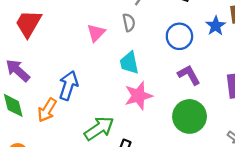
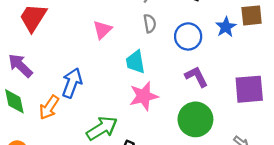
gray semicircle: (129, 22) -> (150, 23), moved

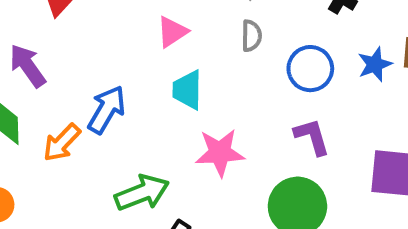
cyan trapezoid: (135, 62) -> (187, 90), moved

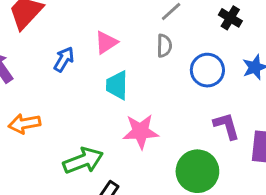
blue arrow: (107, 110) -> (64, 59), moved, size x0.7
purple L-shape: (312, 137) -> (227, 126), moved
orange arrow: (62, 143) -> (24, 124), turned 36

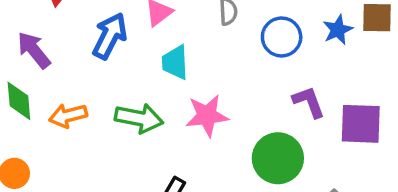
blue arrow: (64, 59) -> (110, 36), size x1.5
green arrow: (83, 161) -> (139, 118), moved, turned 36

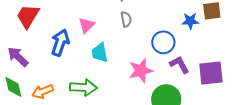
blue star: (338, 30) -> (190, 21), turned 30
blue circle: (282, 37) -> (163, 42), moved
pink star: (207, 116) -> (141, 71), moved

